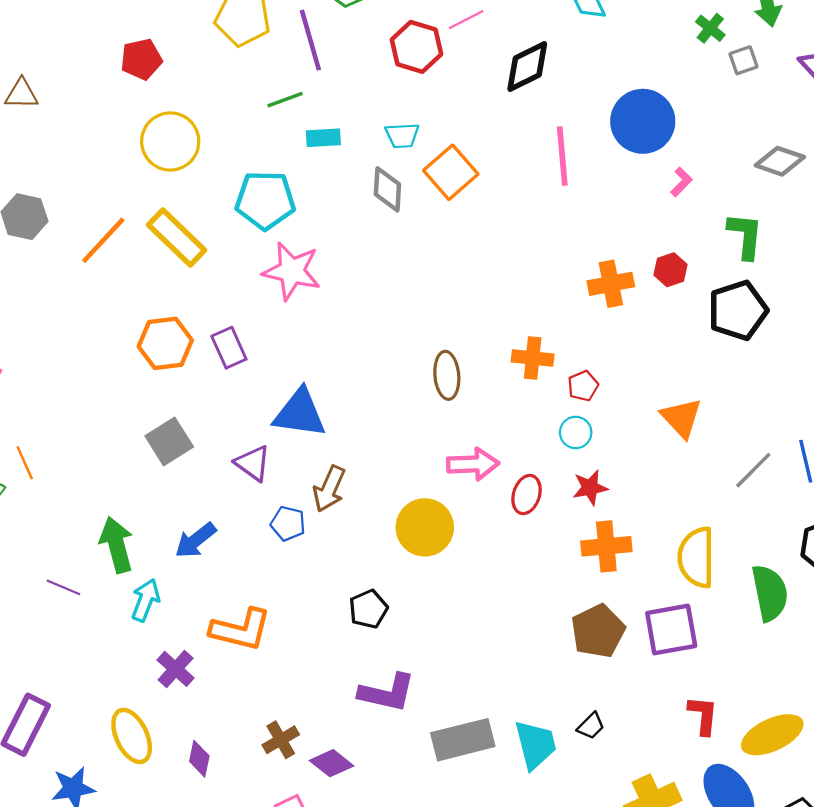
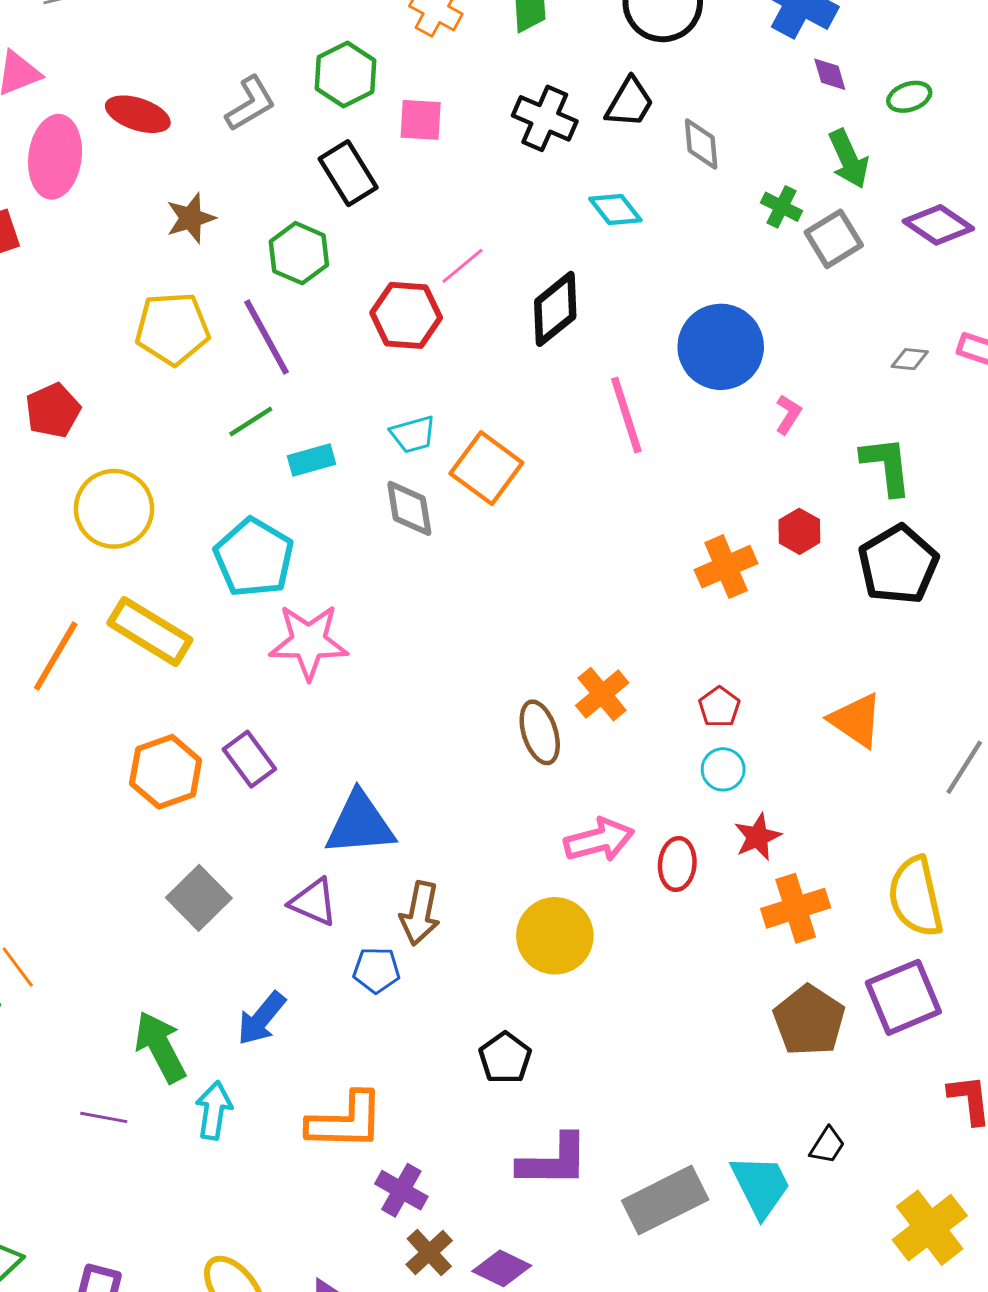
gray square: (744, 60) -> (834, 239), size x1.4
gray diamond: (780, 161) -> (910, 359), size x0.6
cyan pentagon: (265, 200) -> (254, 558), turned -30
orange cross: (533, 358) -> (602, 694), moved, turned -33
purple cross: (176, 669) -> (401, 1190), moved

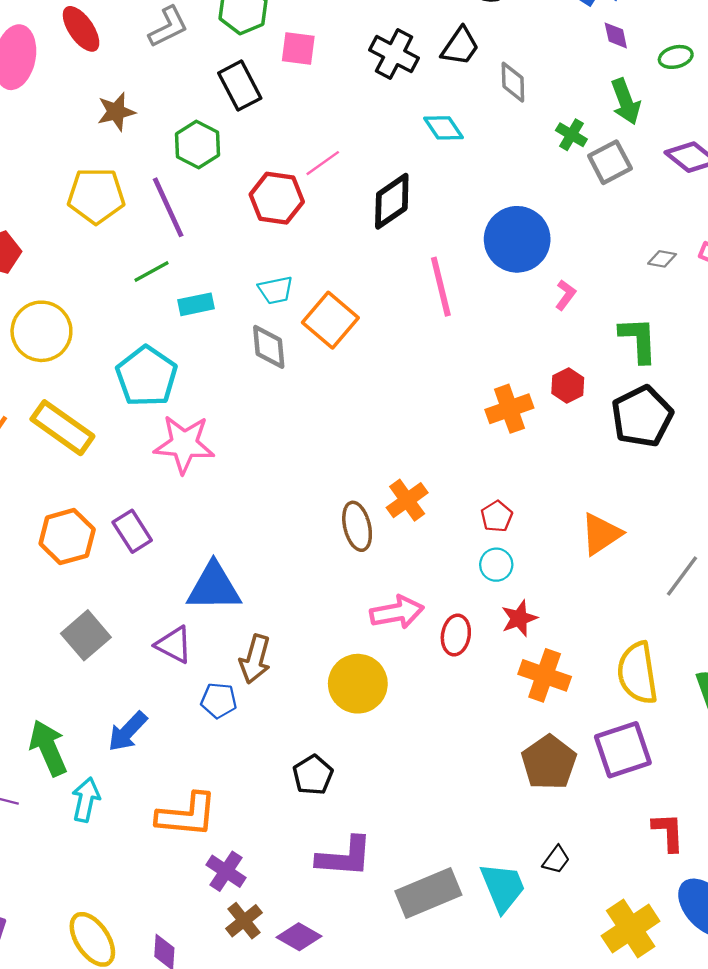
red ellipse: (138, 114) -> (81, 29), turned 33
orange triangle: (856, 720) -> (601, 534), turned 48
orange cross: (796, 908) -> (545, 675), turned 33

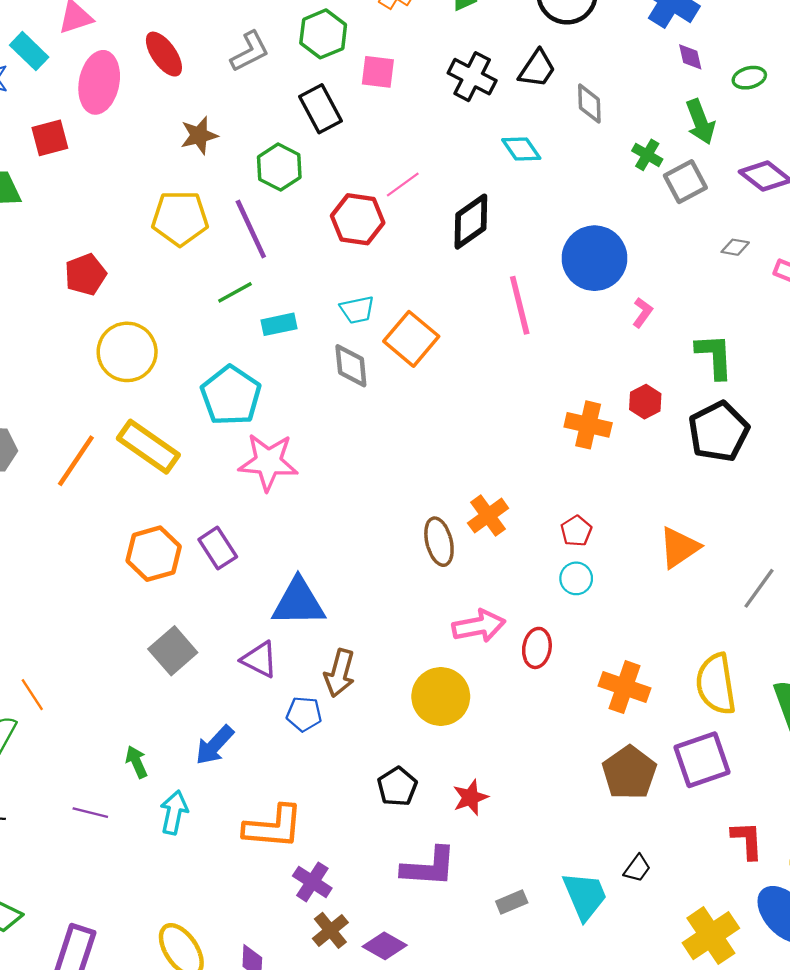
gray diamond: (662, 259) -> (735, 247), moved
orange cross: (509, 409) -> (588, 425), turned 33
red star: (519, 618) -> (470, 797), moved
green arrow: (48, 748) -> (137, 762), size x0.6
gray rectangle: (428, 893) -> (512, 902), size x0.5

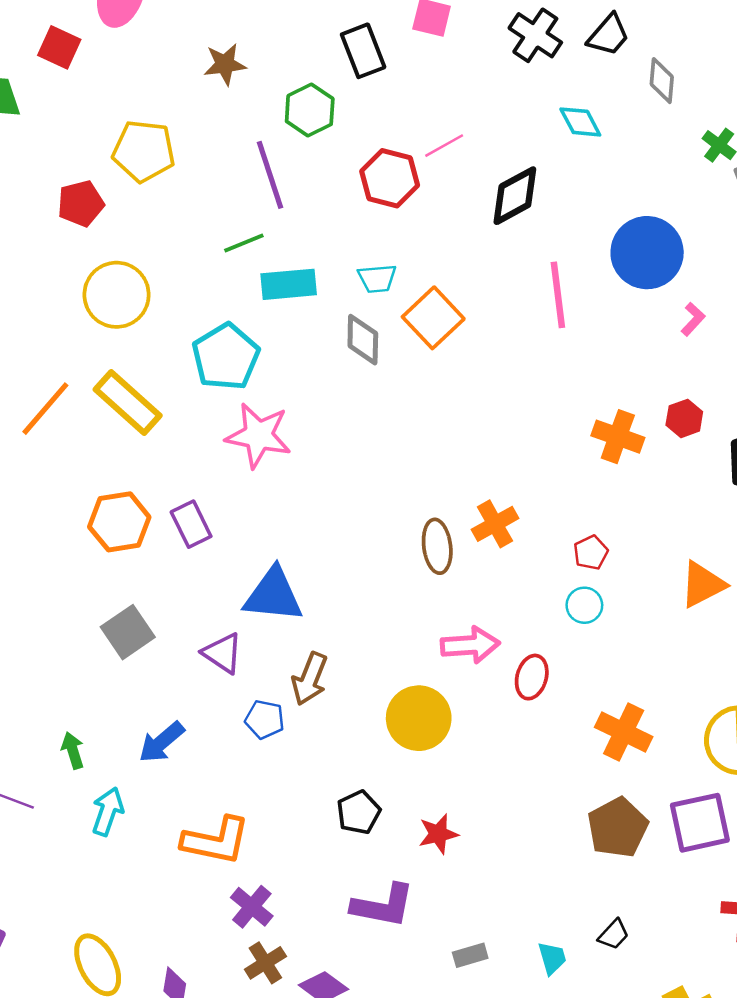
red square: (50, 138) -> (59, 47), turned 33
yellow pentagon: (180, 218) -> (144, 151), moved
cyan rectangle: (279, 324) -> (289, 284), size x1.4
cyan trapezoid: (585, 896) -> (552, 958), size x0.6

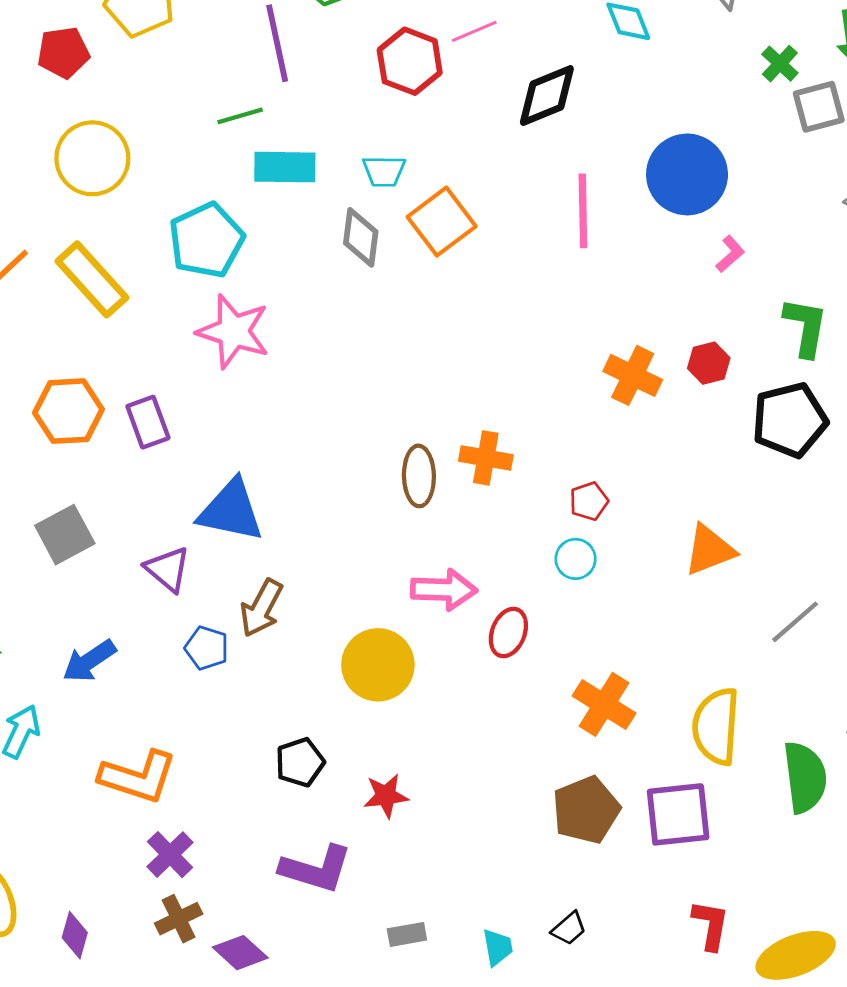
orange cross: (495, 524) -> (486, 458), turned 33

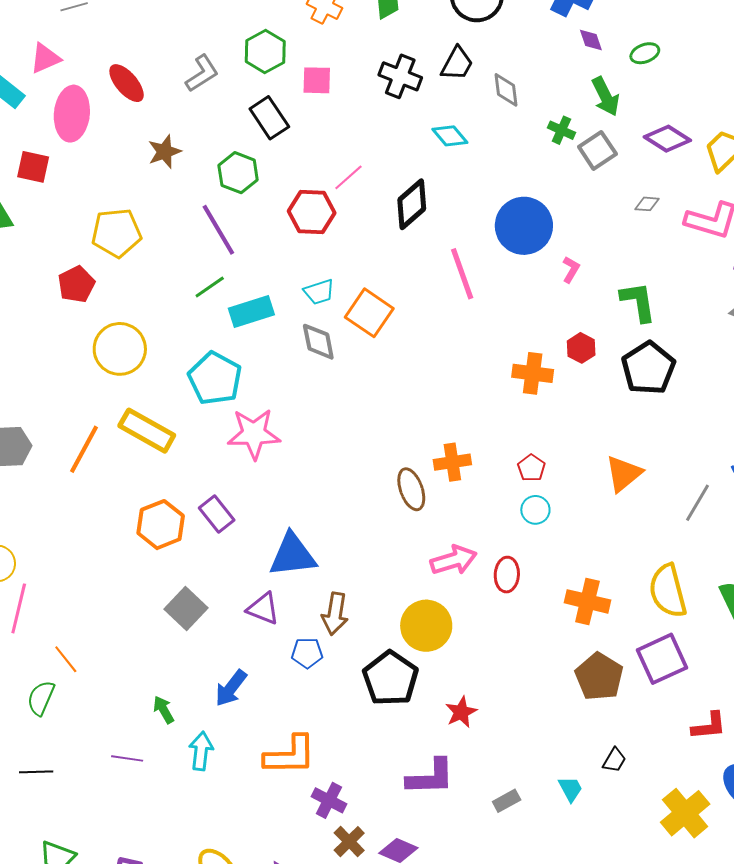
black pentagon: (300, 762) -> (391, 678), moved, size x1.6
red L-shape: (711, 925) -> (709, 726), turned 93

